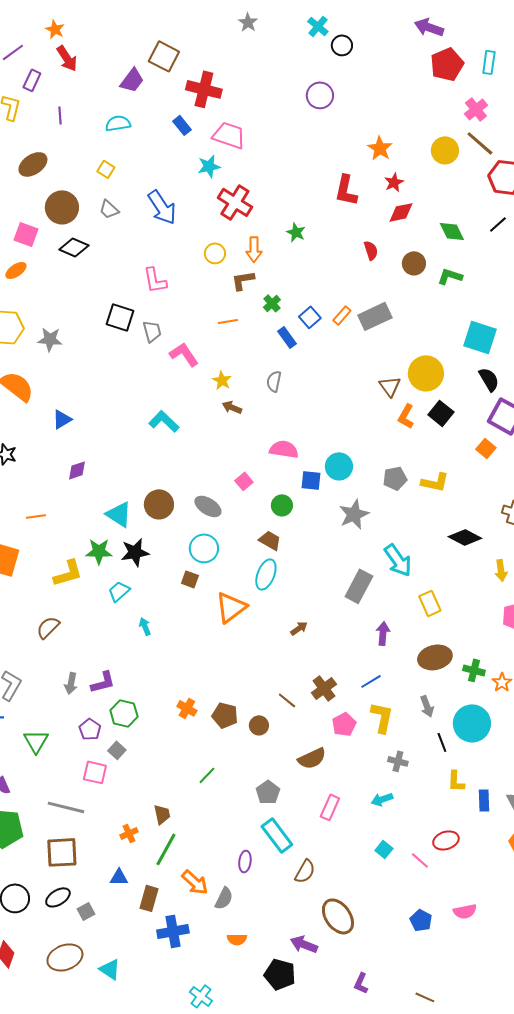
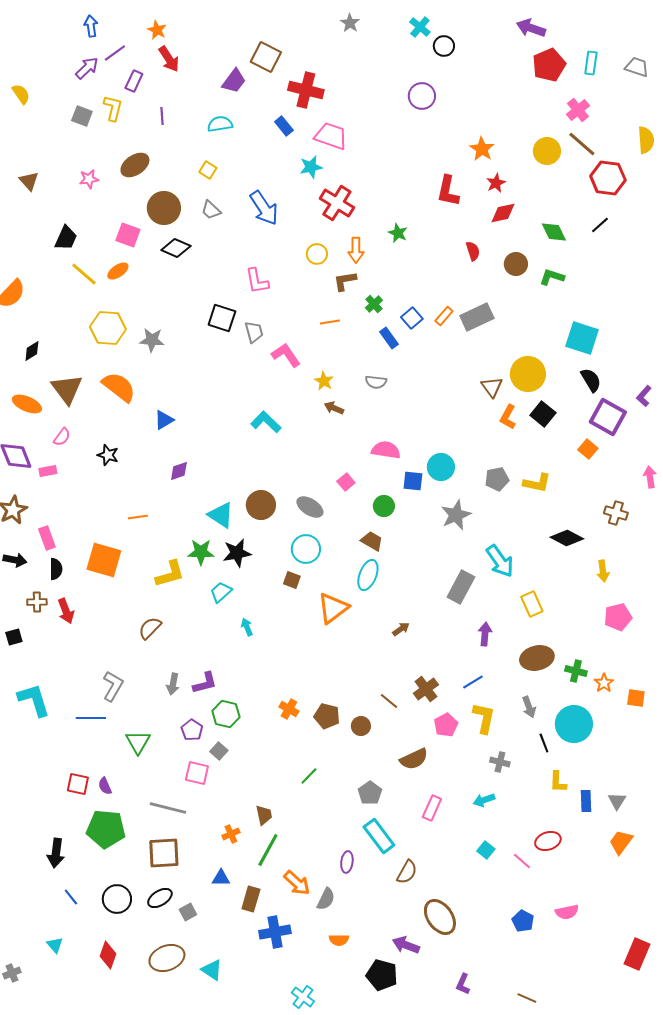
gray semicircle: (274, 381) -> (376, 382), turned -95

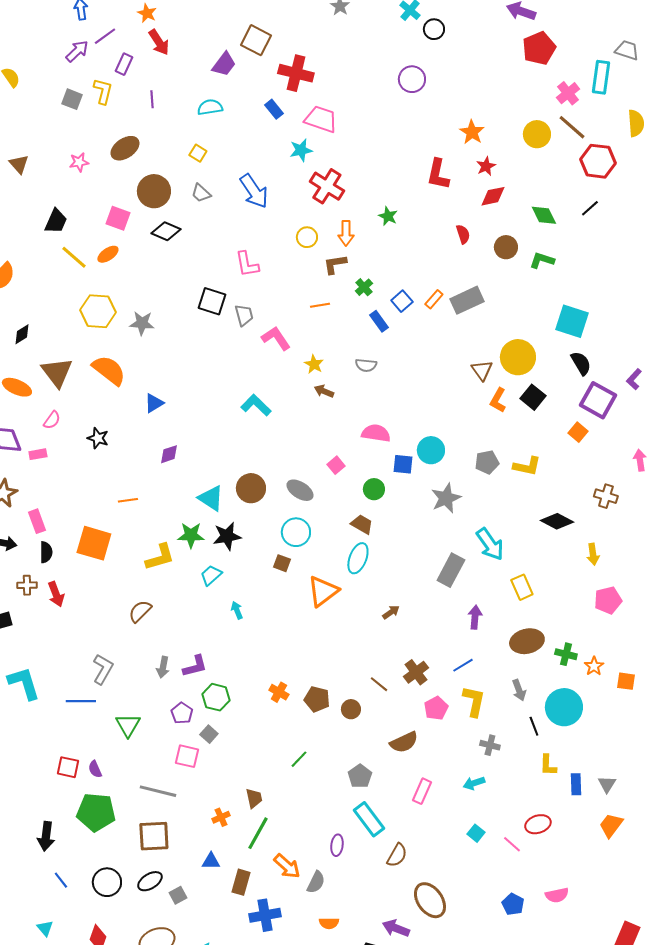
cyan rectangle: (591, 63) -> (601, 77), moved, size x1.4

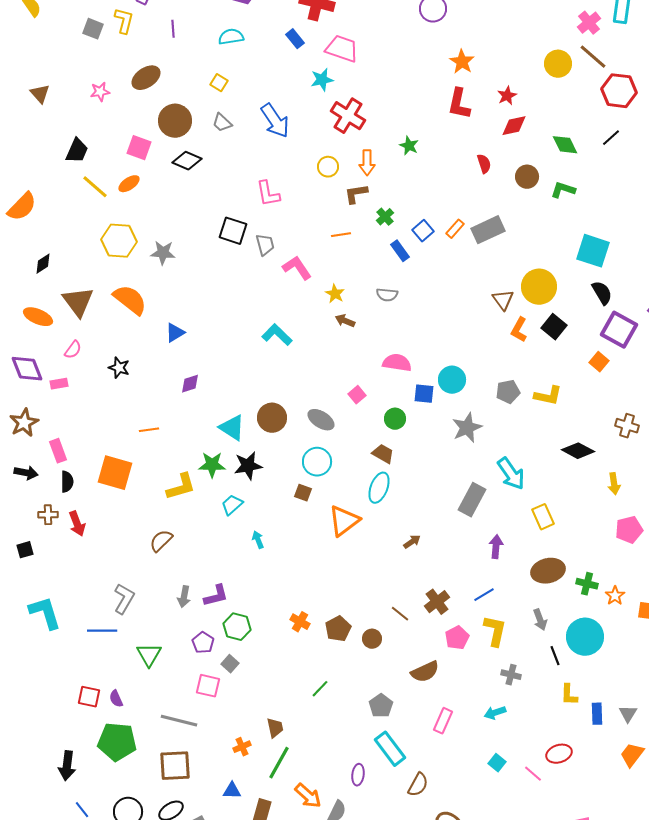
orange star: (472, 132) -> (462, 62), moved
brown pentagon: (317, 699) -> (338, 629), turned 30

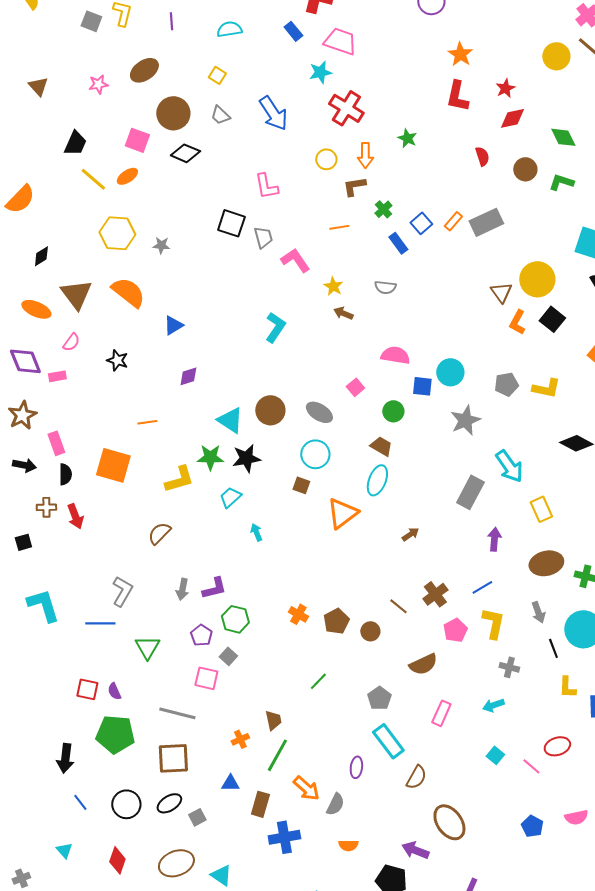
gray star: (163, 253) -> (161, 245), size x0.7
cyan L-shape: (277, 335) -> (275, 327), turned 80

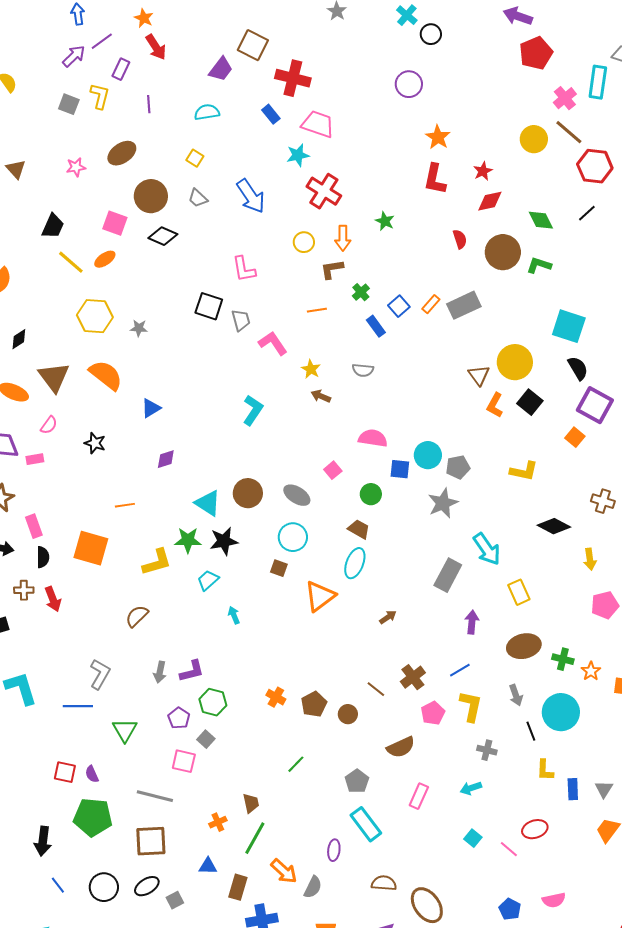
brown circle: (525, 169) -> (503, 252), size x1.5
gray pentagon: (506, 384) -> (458, 467), moved
brown semicircle: (416, 777) -> (384, 883), moved, turned -115

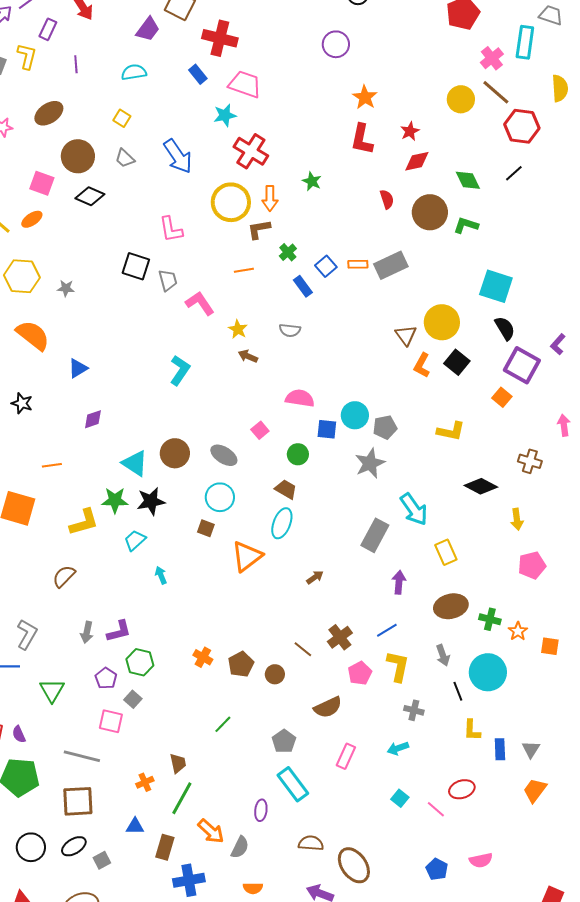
yellow circle: (304, 242) -> (231, 202), size x1.8
orange rectangle: (431, 304) -> (358, 264), turned 48

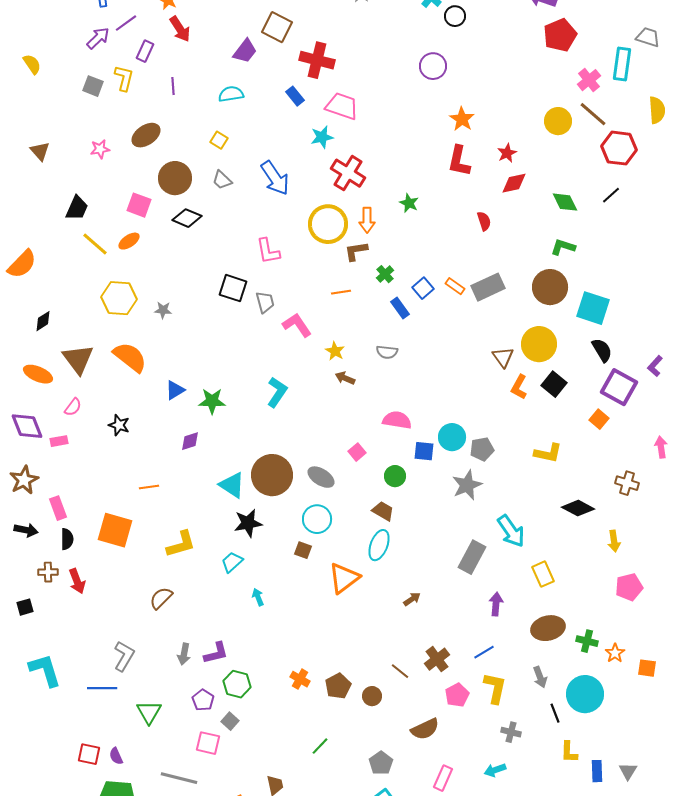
brown circle: (430, 212) -> (550, 287), moved
orange rectangle: (358, 264) -> (455, 286), turned 36
brown circle: (175, 453) -> (272, 475), size x1.4
green star: (115, 500) -> (212, 401), moved

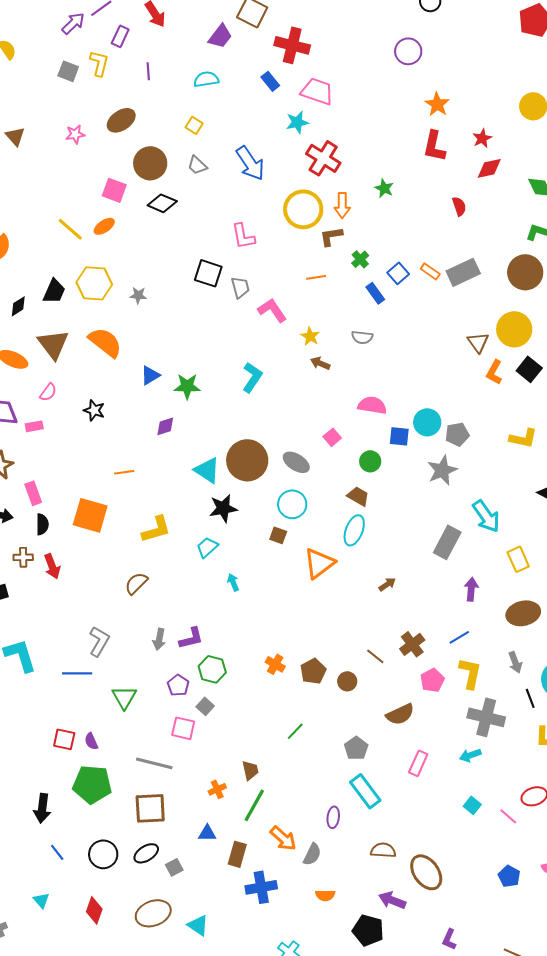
black trapezoid: (77, 208) -> (54, 291), moved
gray cross: (511, 732) -> (486, 717), size x1.8

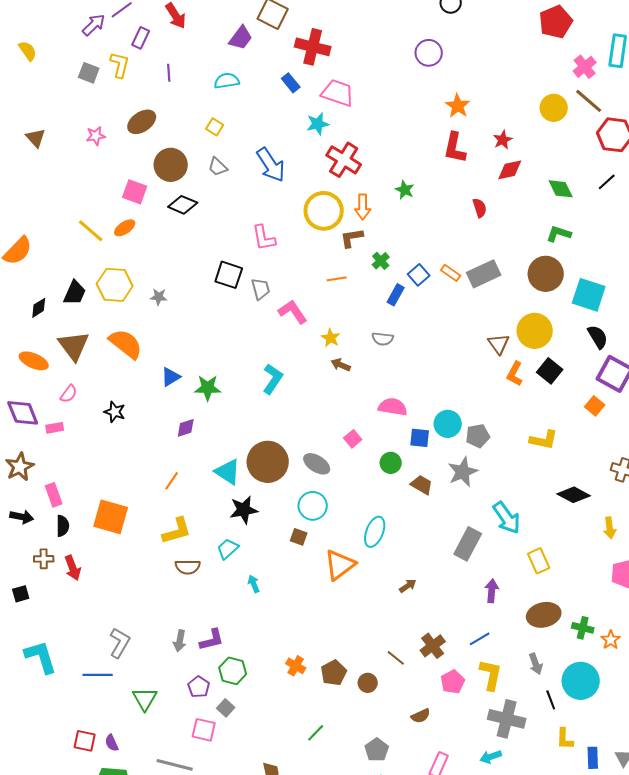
blue rectangle: (375, 293) -> (396, 295), turned 65
orange line: (124, 472) -> (172, 481), moved, turned -48
brown trapezoid: (358, 496) -> (422, 485), moved
brown semicircle: (136, 583) -> (188, 567), moved, turned -135
brown semicircle: (400, 714) -> (421, 716), size x0.7

